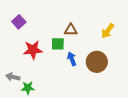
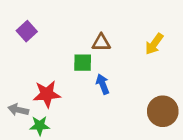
red star: (33, 50) -> (47, 94), moved
brown circle: (97, 62) -> (163, 111), moved

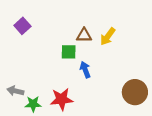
yellow arrow: (154, 44) -> (108, 36), moved
red star: (47, 94) -> (62, 99), moved

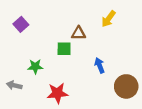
yellow arrow: (108, 36) -> (108, 19), moved
blue arrow: (85, 70) -> (100, 65), moved
green star: (33, 104) -> (35, 67), moved

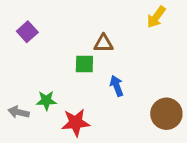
yellow arrow: (108, 19) -> (156, 17), moved
blue arrow: (100, 65) -> (117, 86), moved
green star: (35, 67) -> (46, 101), moved

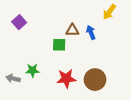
blue arrow: (117, 86) -> (91, 32), moved
brown circle: (166, 114) -> (95, 80), moved
red star: (76, 122) -> (66, 79), moved

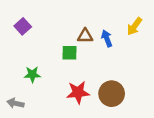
yellow arrow: (109, 12) -> (134, 26), moved
green star: (32, 70) -> (32, 74), moved
gray arrow: (13, 79) -> (15, 103), moved

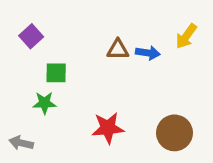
blue arrow: (107, 38) -> (148, 53), turned 119
green square: (70, 53) -> (56, 73), moved
brown circle: (112, 94) -> (175, 133), moved

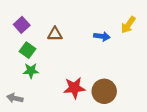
brown triangle: (118, 50) -> (55, 34), moved
green square: (56, 73) -> (27, 50), moved, turned 35
brown circle: (175, 133) -> (104, 91), moved

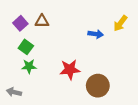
brown triangle: (55, 34) -> (42, 21), moved
red star: (74, 88) -> (70, 70), moved

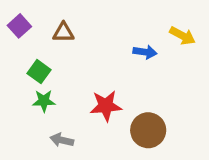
purple square: (20, 23) -> (19, 26), moved
yellow arrow: (120, 23) -> (182, 36), turned -98
gray arrow: (14, 92) -> (62, 140), moved

